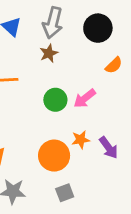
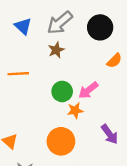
gray arrow: (53, 23) -> (60, 23), turned 36
orange star: (81, 140) -> (75, 110), moved

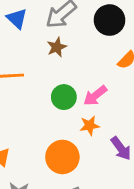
orange star: (75, 110) -> (90, 126), moved

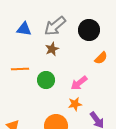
blue triangle: (17, 19) -> (24, 29), turned -35
green circle: (64, 97) -> (46, 80), moved

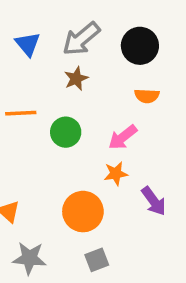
blue triangle: (24, 29) -> (28, 44), turned 42
orange semicircle: (101, 58) -> (147, 96), moved, turned 48

